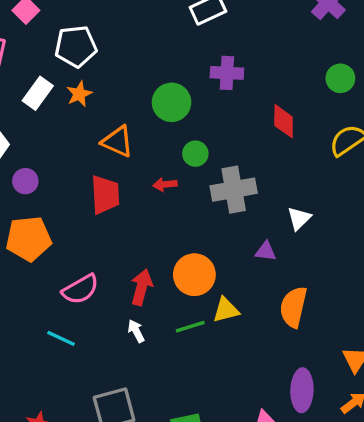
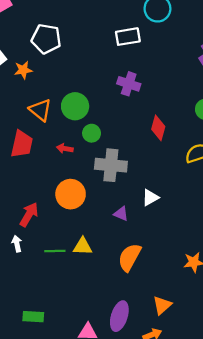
white pentagon: (76, 46) -> (46, 39), moved
green circle: (172, 102) -> (75, 106), moved
orange circle: (194, 275) -> (71, 194), moved

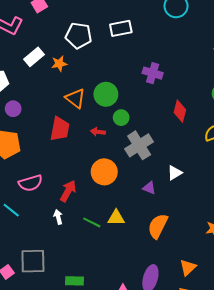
white rectangle: (128, 37) -> (121, 28), moved
gray cross: (111, 165) -> (139, 145), turned -36
green line: (55, 251) -> (92, 222), turned 30

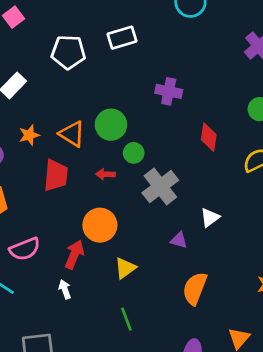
orange star: (59, 64) -> (29, 135), moved
orange circle: (104, 172) -> (100, 225), moved
yellow triangle: (116, 218) -> (125, 268), moved, turned -30
green line: (92, 222) -> (126, 319), moved, turned 48

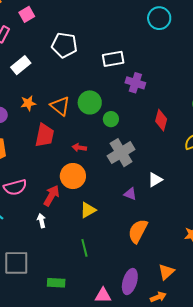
white rectangle: (122, 38) -> (113, 59), moved
green circle: (134, 153) -> (111, 119), moved
red arrow: (105, 174) -> (79, 148), moved

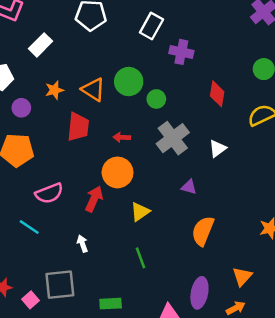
white rectangle: (113, 59) -> (151, 26), turned -45
white triangle: (155, 180) -> (218, 149), moved
white arrow: (41, 221) -> (82, 244), moved

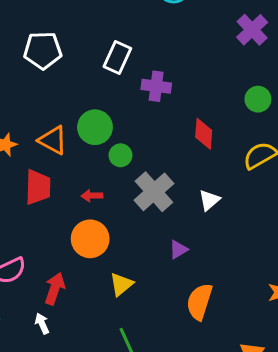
green circle: (156, 99) -> (120, 155), moved
purple triangle: (189, 187) -> (178, 250), turned -42
red arrow: (94, 199) -> (55, 289), moved
white arrow: (82, 244) -> (42, 323), moved

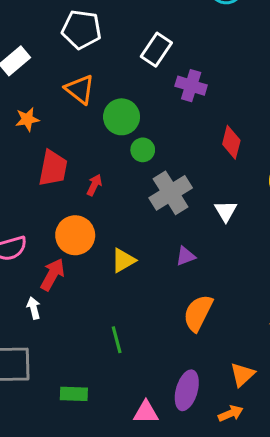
orange triangle: (53, 140) -> (80, 89), moved
red arrow: (92, 196) -> (94, 185), moved, turned 108
white triangle: (209, 200) -> (226, 211), turned -30
orange circle: (90, 239) -> (75, 235), moved
yellow triangle: (121, 284) -> (123, 260), moved

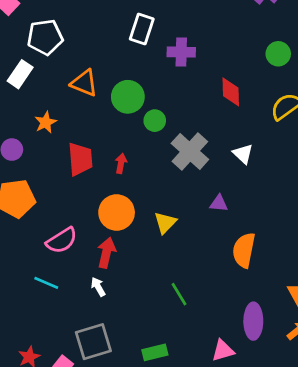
white pentagon: (81, 29) -> (45, 37), moved
purple triangle: (185, 256) -> (219, 203), turned 42

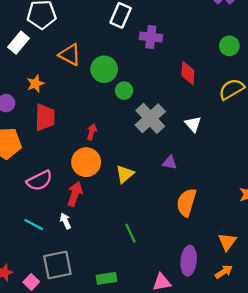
red trapezoid: (80, 159) -> (45, 117), moved
red arrow: (121, 163) -> (92, 132), moved
cyan line: (46, 283) -> (34, 225), moved

